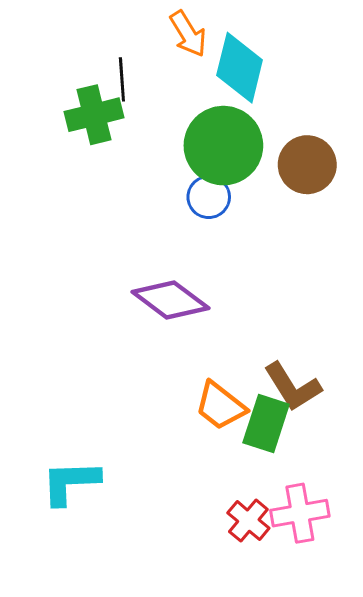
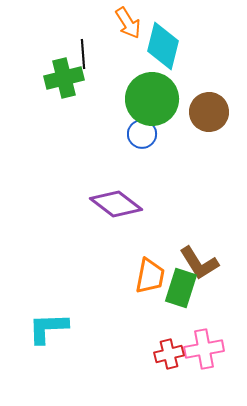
orange trapezoid: (220, 406) -> (150, 276), turned -117
red cross: (248, 521) -> (169, 354), turned 36

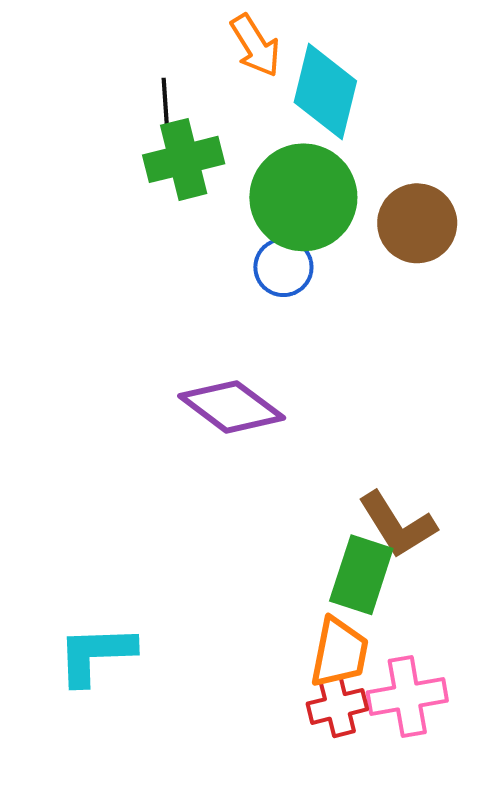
green cross: (64, 78) -> (184, 159), moved
orange trapezoid: (150, 276) -> (339, 653), moved

